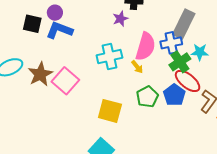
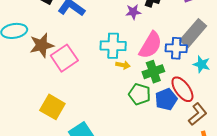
green cross: (180, 62) -> (153, 72), moved
yellow arrow: (137, 67) -> (123, 65), moved, turned -56
green pentagon: (147, 97) -> (140, 94), turned 30
yellow square: (110, 111) -> (52, 107), moved

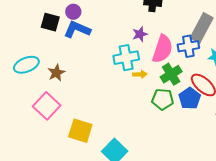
purple star: (133, 12) -> (140, 34), moved
brown star: (42, 45) -> (56, 73), size x0.7
pink square: (64, 58) -> (47, 106), moved

